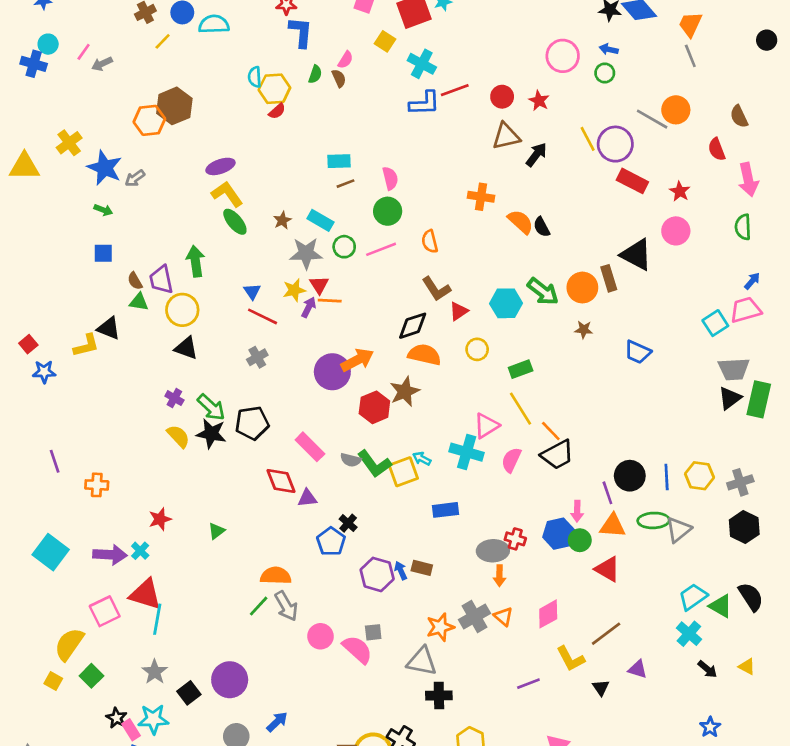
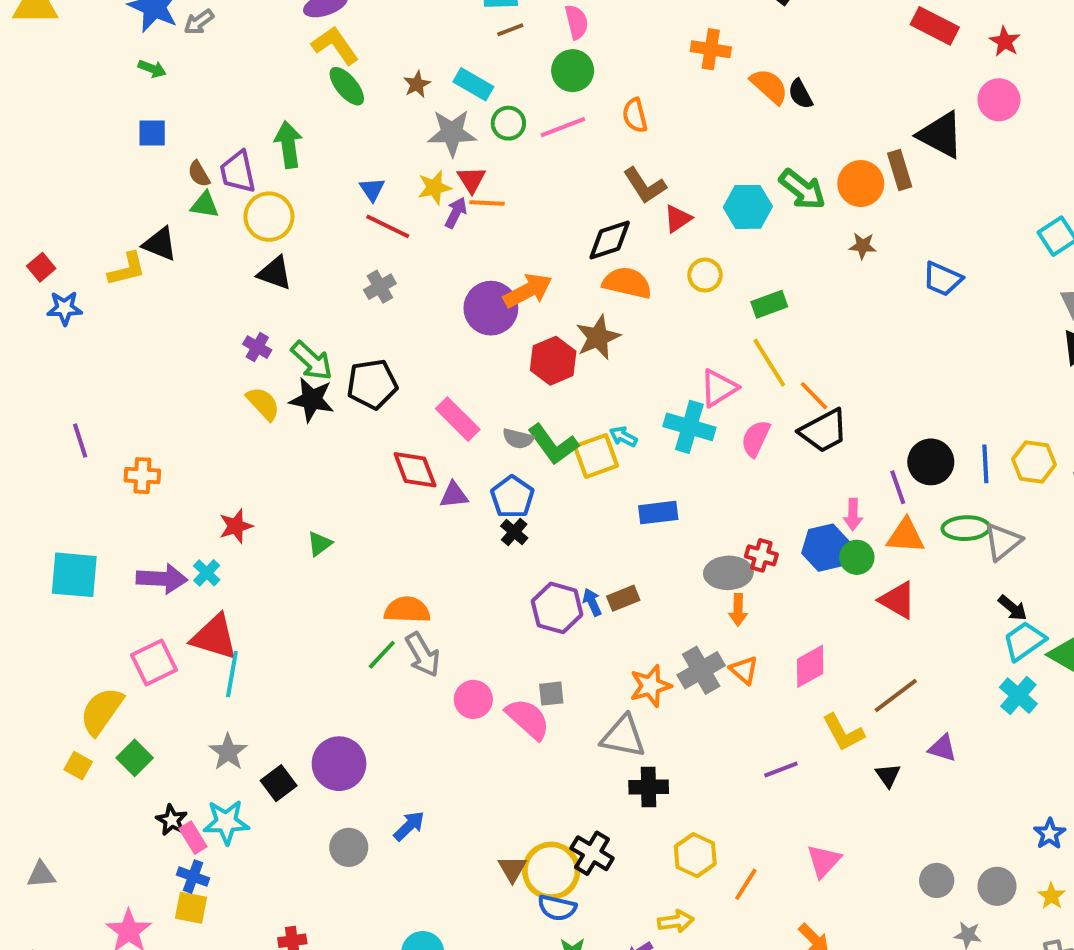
blue pentagon: (331, 542) -> (512, 497), moved
cyan square: (51, 552) -> (74, 575), turned -32
brown rectangle: (422, 568) -> (623, 598), turned -36
black arrow: (707, 669) -> (1013, 608), moved

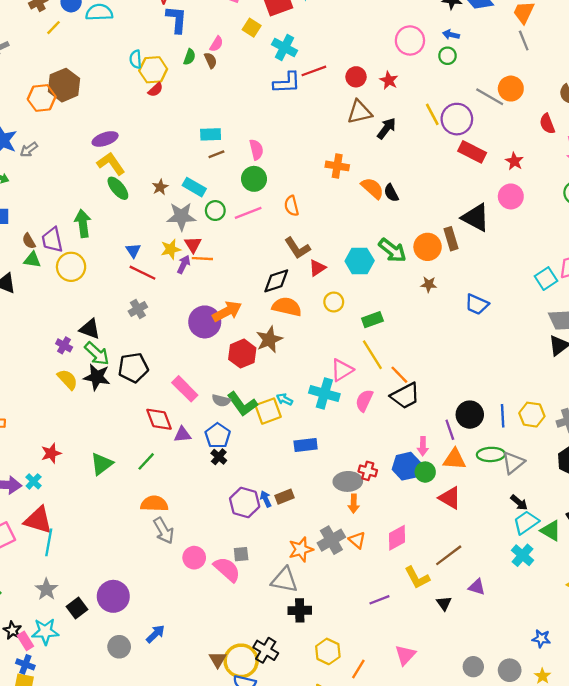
black triangle: (275, 273) -> (90, 329), moved
green triangle: (320, 544) -> (102, 464), size x1.5
green line: (382, 655) -> (146, 461), moved
blue star: (1050, 834) -> (541, 639), turned -30

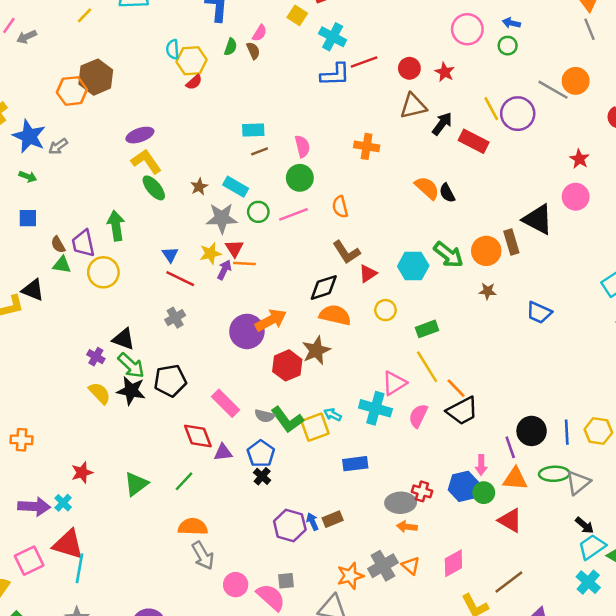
red rectangle: (472, 152) -> (474, 141), moved
orange cross: (337, 166) -> (367, 146), moved
orange arrow: (354, 504) -> (407, 527), turned 96

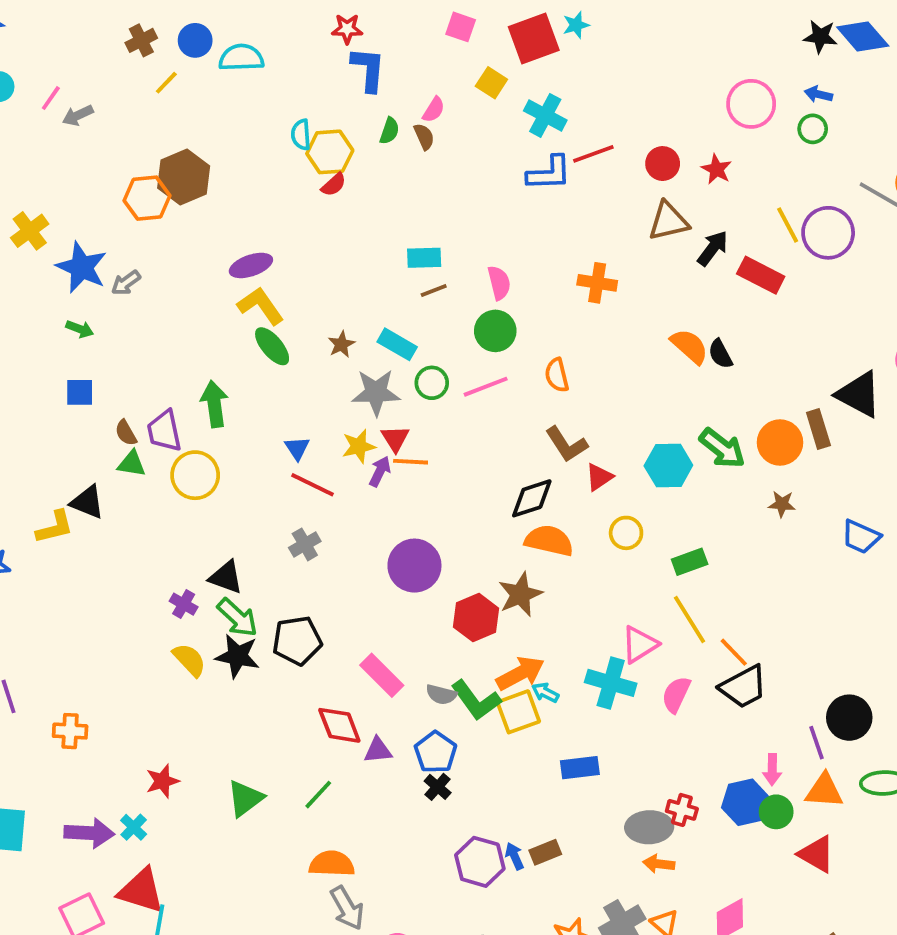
orange arrow: (271, 320) -> (520, 673), moved

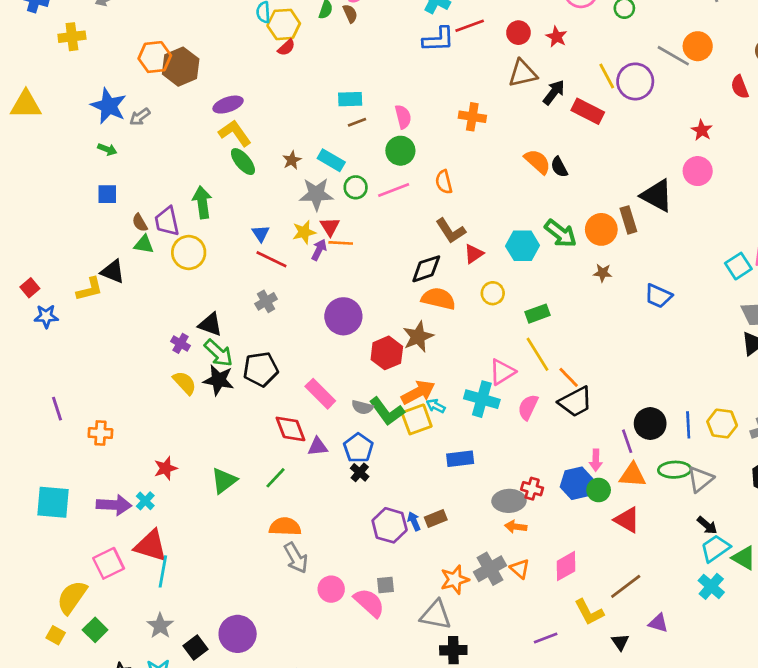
brown hexagon: (184, 177) -> (181, 67), moved
yellow cross: (30, 231) -> (72, 37), moved, turned 30

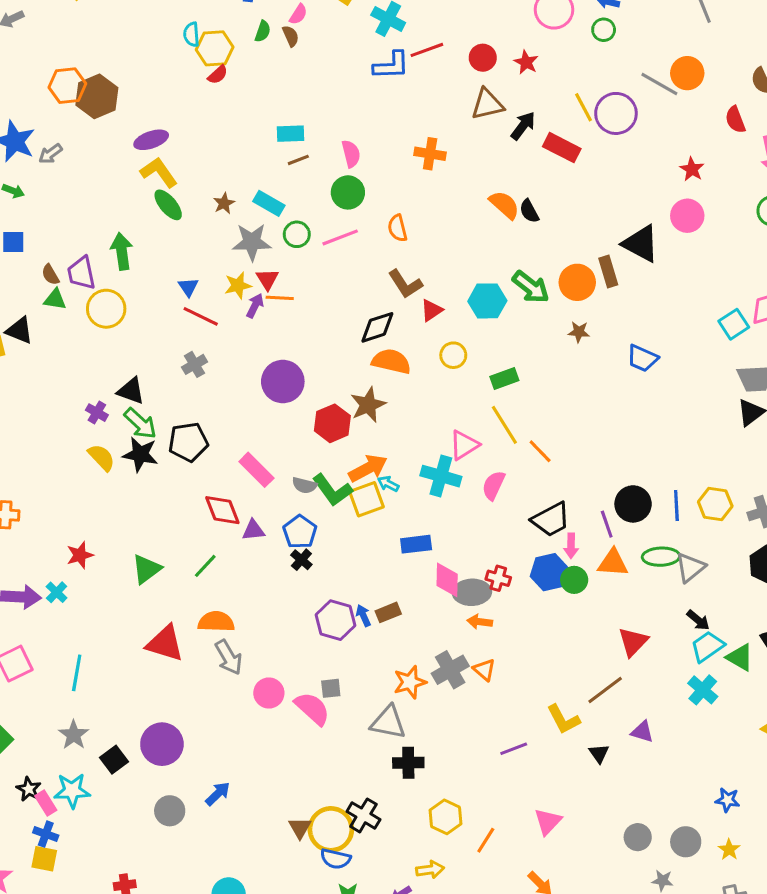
black trapezoid: (575, 402) -> (551, 519), moved
red triangle: (627, 520) -> (633, 642), moved, turned 44
red triangle: (151, 546) -> (165, 643), moved
pink diamond: (566, 566) -> (447, 580), moved, turned -60

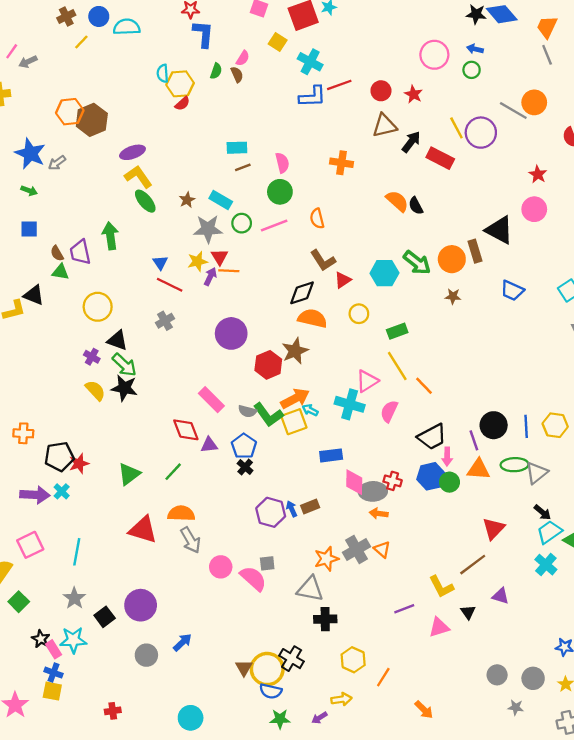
yellow circle: (106, 309) -> (98, 307), moved
blue trapezoid: (642, 358) -> (512, 291), moved
black pentagon: (188, 442) -> (59, 457), moved
pink triangle: (548, 822) -> (439, 627), moved, turned 30

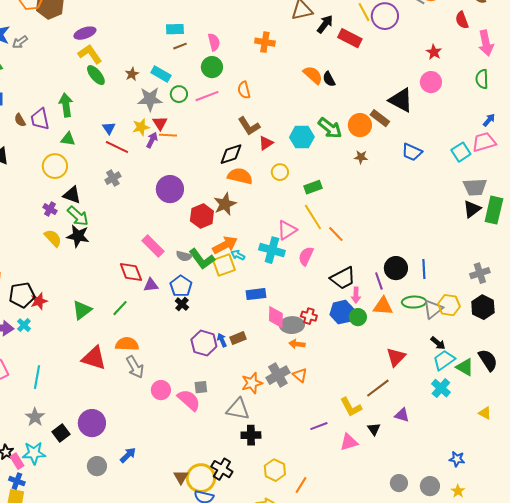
brown rectangle: (475, 251) -> (380, 118), turned -36
green triangle: (60, 272) -> (68, 139), moved
yellow hexagon: (555, 425) -> (449, 305), moved

